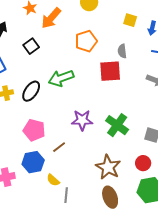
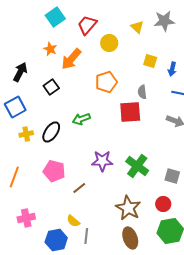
green arrow: (61, 78) -> (81, 119), size x0.7
blue hexagon: (33, 162) -> (56, 240), moved

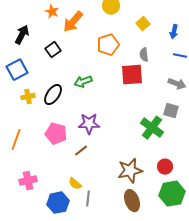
yellow square: (150, 61) -> (143, 24), moved, turned 32
purple star: (102, 161) -> (89, 124), moved
green cross: (137, 166) -> (152, 128), moved
gray square: (172, 176) -> (171, 111), moved
brown star: (128, 208) -> (130, 171), turned 30

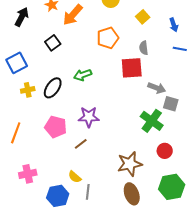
blue arrow: (174, 32) -> (174, 25), turned -32
black arrow: (22, 35) -> (22, 17), moved
gray arrow: (177, 84) -> (157, 88), moved
red circle: (165, 167) -> (165, 151), moved

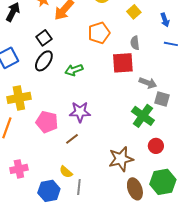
black ellipse: (53, 88) -> (44, 61), moved
yellow cross: (28, 90) -> (19, 98), moved, size x1.6
brown ellipse: (132, 194) -> (135, 189), moved

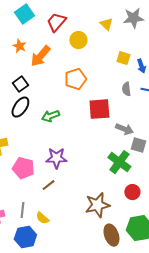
yellow square: (134, 12) -> (123, 58), moved, turned -32
gray semicircle: (135, 43) -> (126, 89), moved
gray line: (79, 187) -> (22, 210), moved

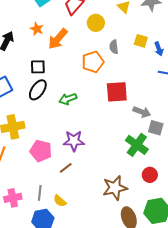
black square: (20, 84) -> (38, 67), turned 35
gray semicircle: (126, 89) -> (114, 47), moved

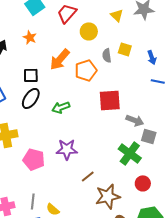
orange arrow: (58, 39) -> (60, 59), moved
yellow square: (141, 41) -> (125, 49), moved
brown line: (66, 168) -> (88, 176), moved

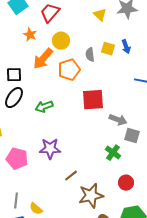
yellow circle: (89, 31) -> (61, 41), moved
orange star: (30, 37) -> (30, 35), moved
blue arrow: (152, 57) -> (126, 47), moved
green cross: (130, 153) -> (113, 153), size x0.7

